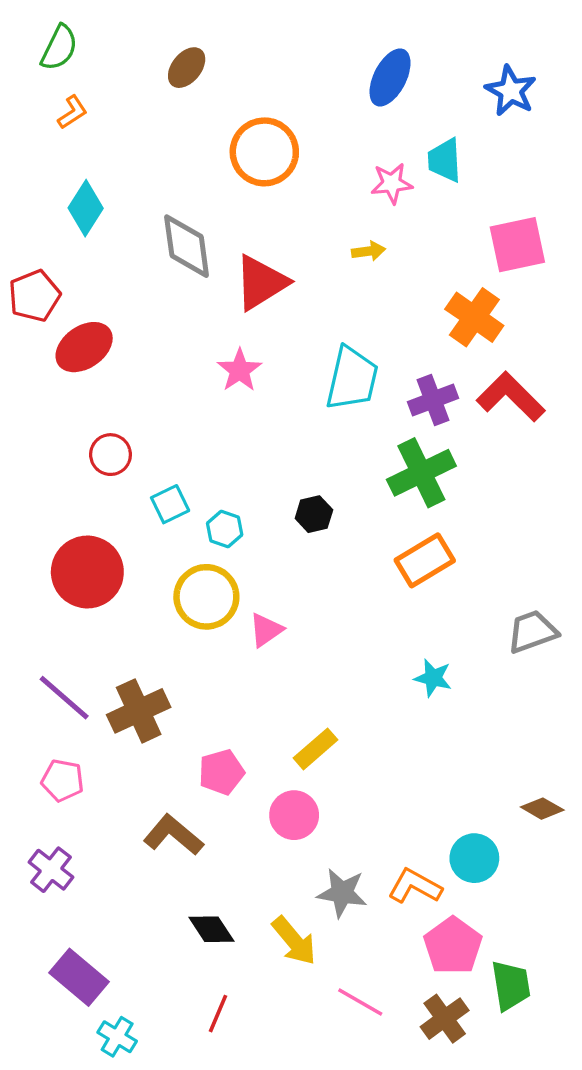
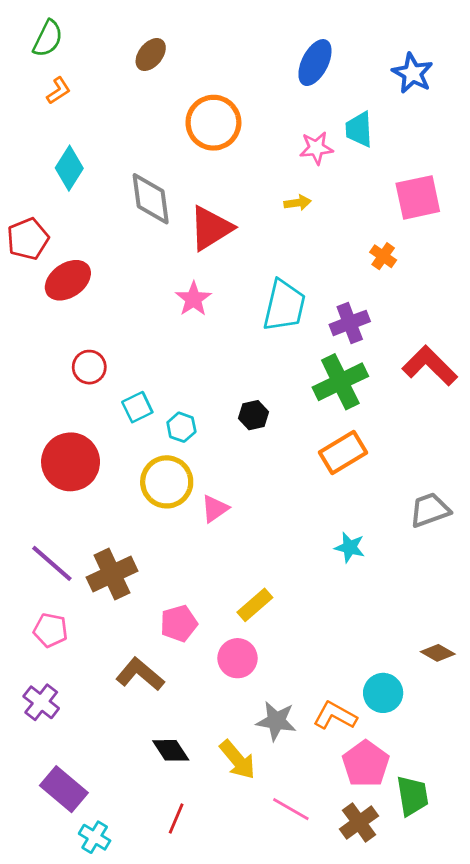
orange cross: (474, 317) -> (383, 256), size x0.6
red L-shape: (511, 397) -> (430, 366), moved

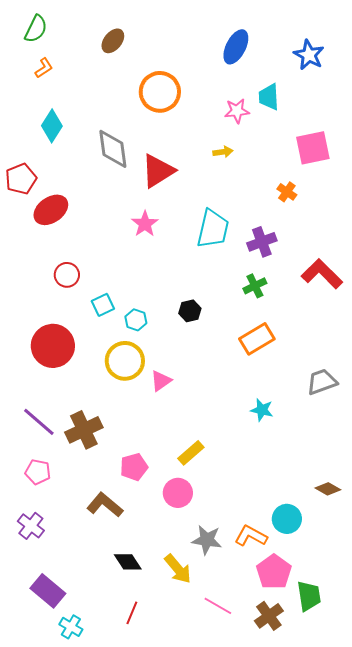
green cross: (340, 382) -> (255, 286), size x0.6

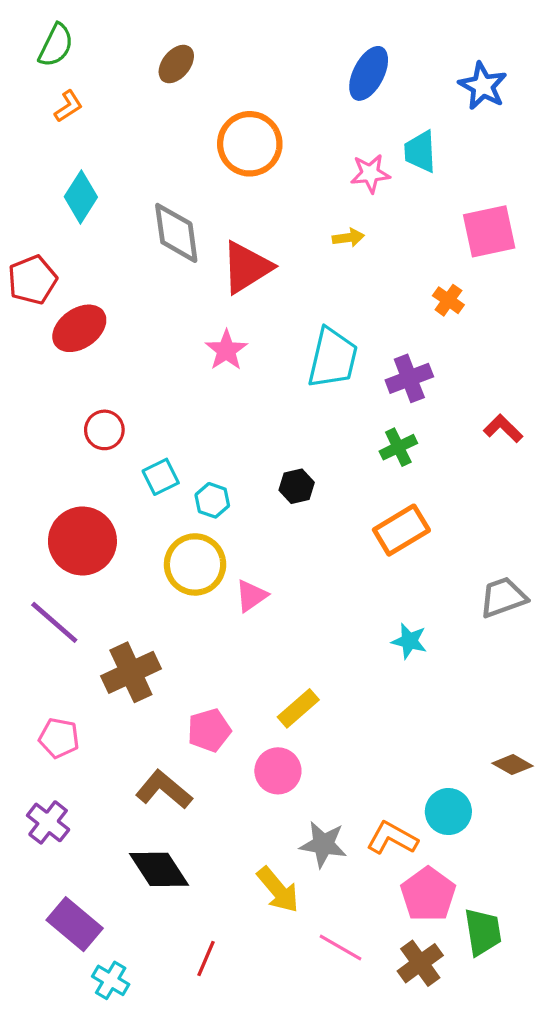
red L-shape: (322, 274) -> (503, 428), size x0.6
purple line: (39, 422) -> (54, 622), moved
black diamond: (128, 562) -> (159, 869), moved, size x1.4

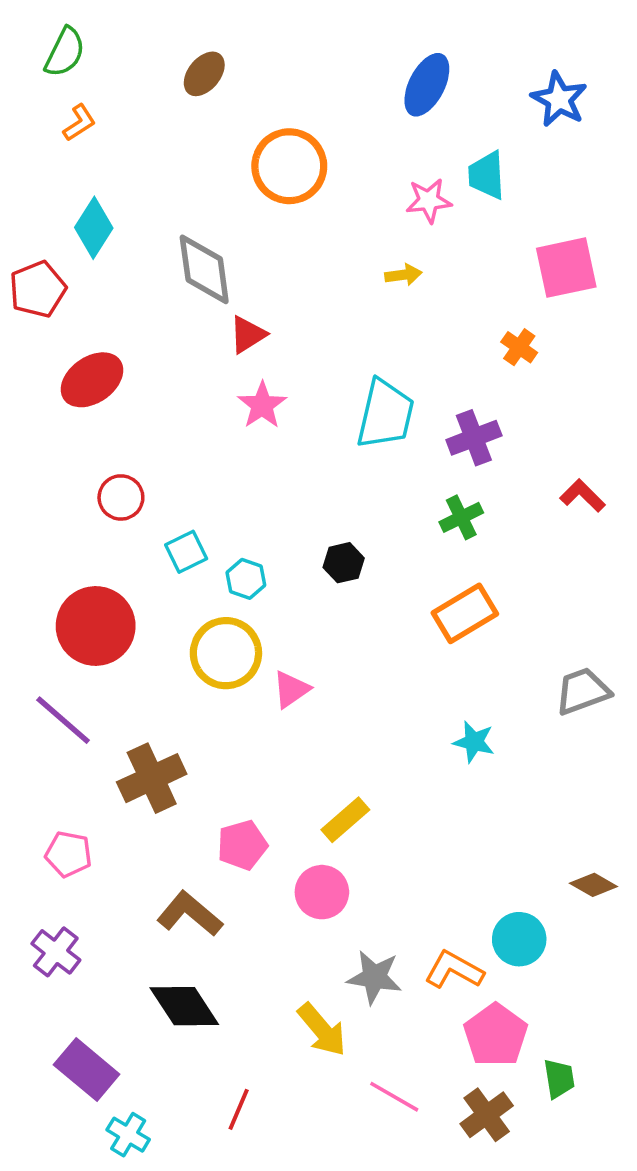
red triangle: (247, 267) -> (248, 335), moved, size x0.6
red pentagon: (32, 280) -> (38, 289), moved
green trapezoid: (483, 932) -> (559, 1079), size x0.7

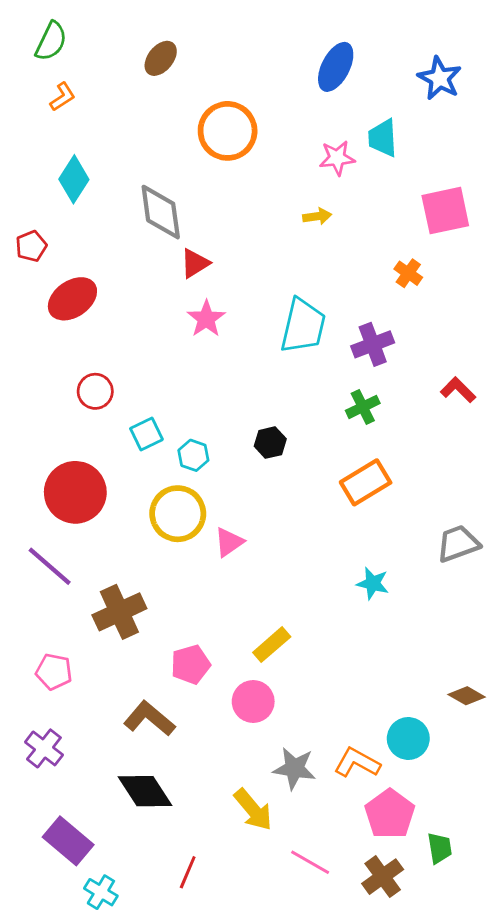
red pentagon: (38, 289) -> (31, 246), moved, size x0.7

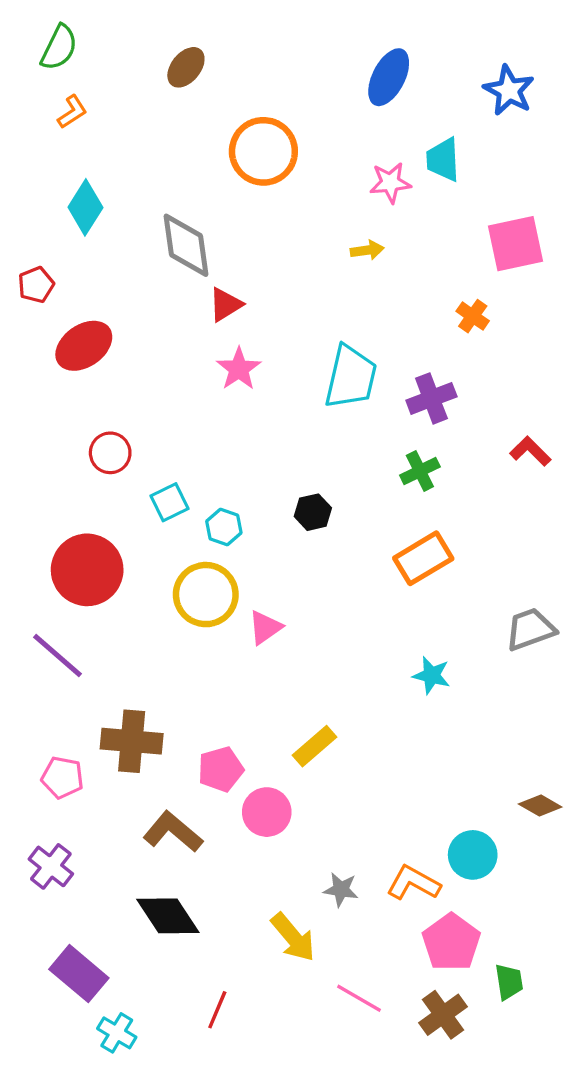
brown cross: (119, 612) -> (132, 741), moved, turned 30
pink circle: (253, 701) -> (267, 812), moved
gray star: (294, 768) -> (341, 890), size x0.7

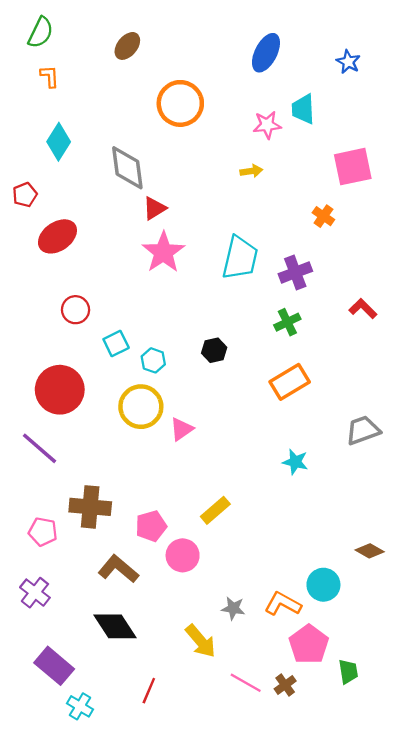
blue star: (509, 90) -> (348, 62), size x0.7
orange L-shape: (72, 112) -> (50, 76), turned -60
pink star: (239, 369) -> (163, 252), size x1.4
brown cross: (443, 1015) -> (285, 685), moved, size x0.7

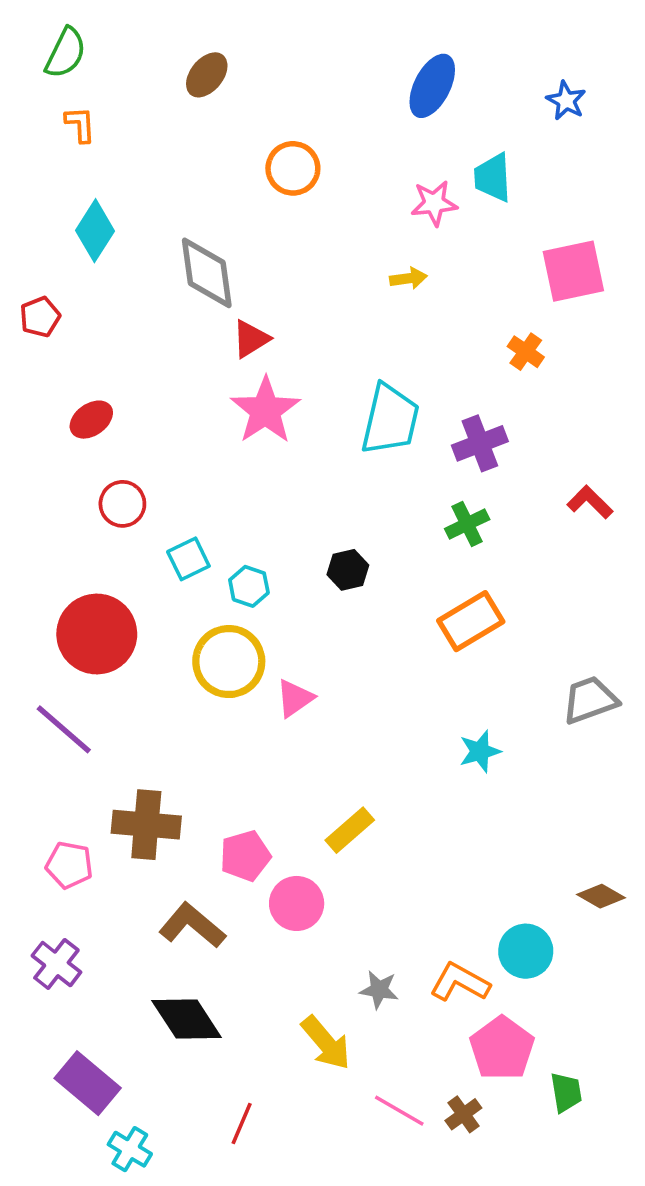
orange circle: (180, 103) -> (293, 168), size x0.7
red ellipse: (57, 236) -> (91, 420), moved, size x0.7
cyan star: (295, 462) -> (480, 751), turned -30

